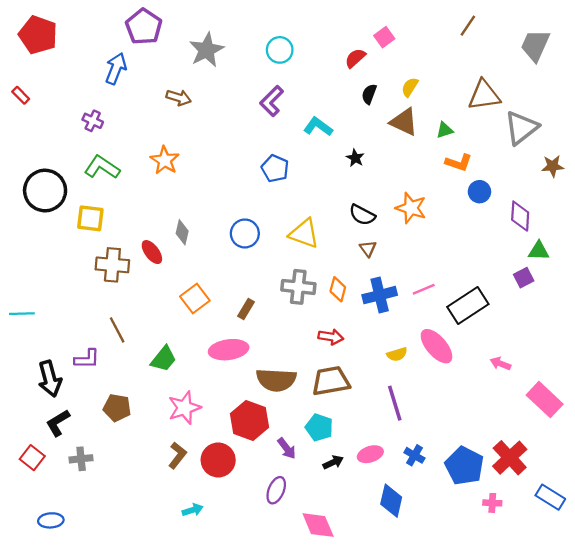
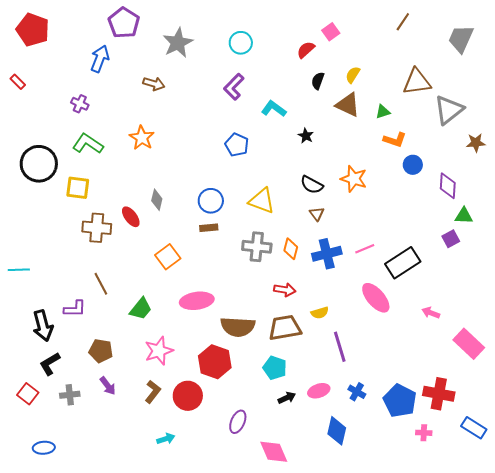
brown rectangle: (246, 309) -> (209, 228), moved, turned 54
yellow semicircle: (397, 354) -> (320, 313), moved
purple arrow: (287, 448) -> (108, 386), moved
red cross: (510, 458) -> (439, 394), turned -36

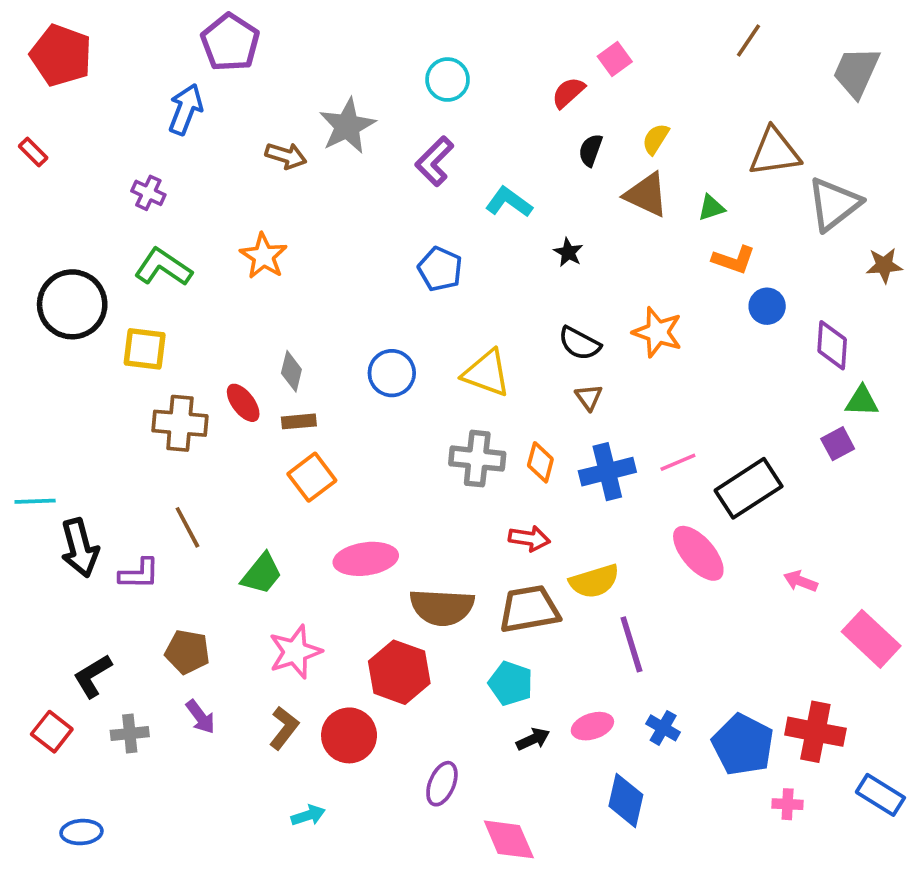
gray star: (178, 43) -> (347, 126), moved
brown rectangle: (209, 228) -> (299, 421), moved
yellow semicircle: (320, 313) -> (594, 581), size x1.5
black arrow: (43, 326) -> (80, 548), moved

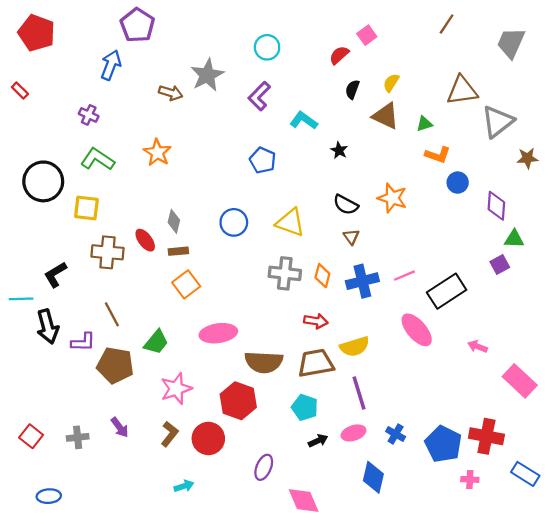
purple line: (631, 644) -> (359, 393), moved
brown pentagon: (187, 652) -> (115, 365), moved, size x1.4
black L-shape: (93, 676) -> (55, 274), moved

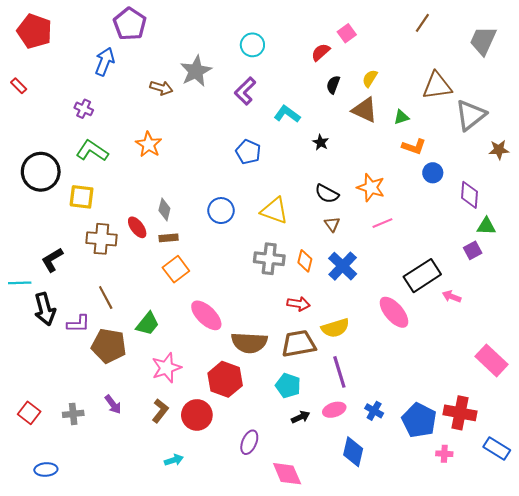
pink line: (404, 276) -> (382, 223), moved
blue cross: (362, 281) -> (343, 266), turned -32
pink ellipse: (218, 333) -> (206, 315), turned 52
pink arrow: (478, 347) -> (452, 296), moved

